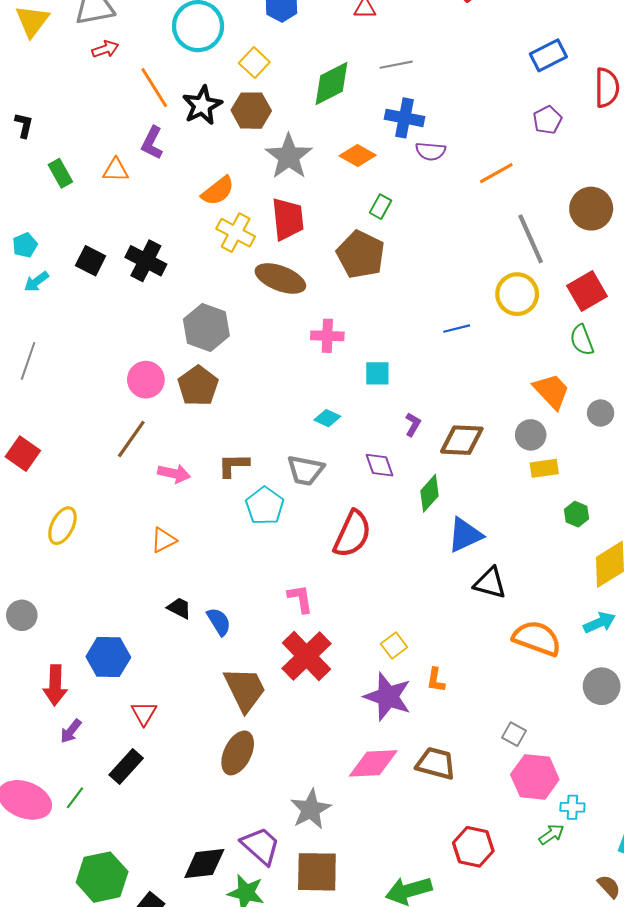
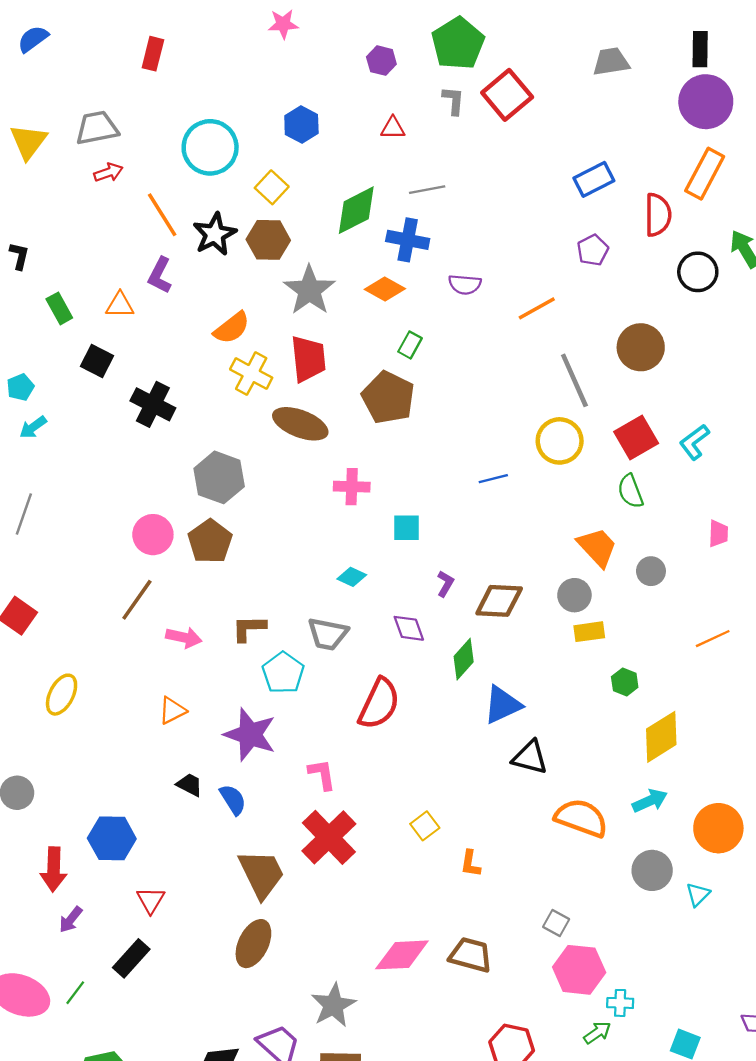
blue cross: (404, 118) -> (408, 240), moved
black square: (91, 261) -> (97, 361), moved
purple star: (388, 697) -> (250, 735), moved

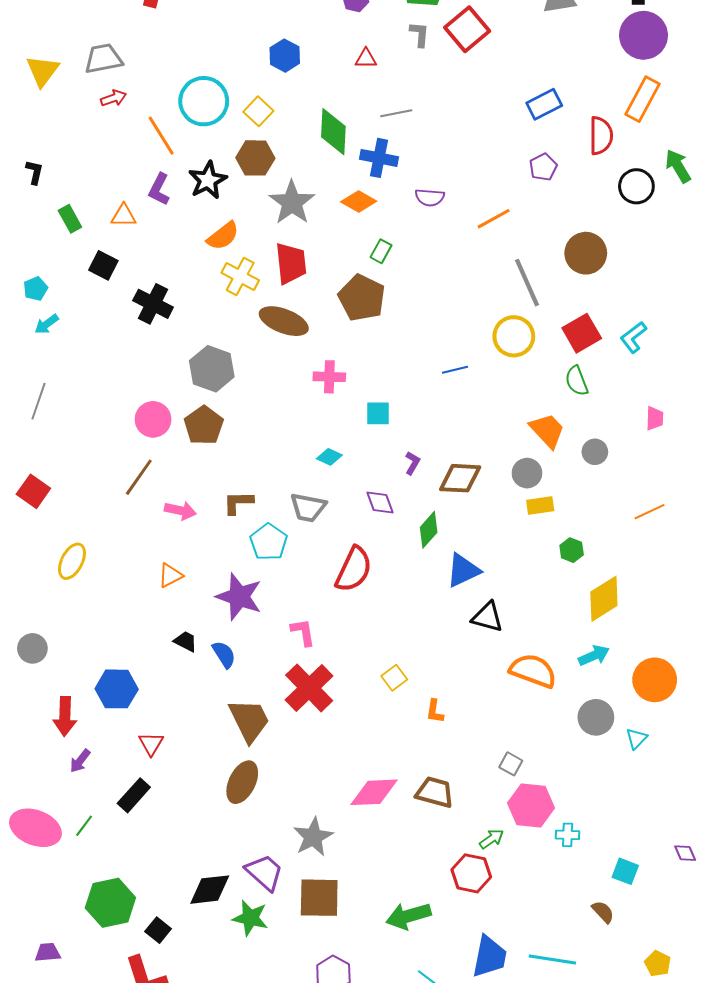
cyan circle: (210, 147) -> (204, 101), moved
green diamond: (356, 210) -> (333, 132), turned -60
black star: (215, 234) -> (208, 180), moved
green arrow: (597, 1033) -> (492, 839), moved

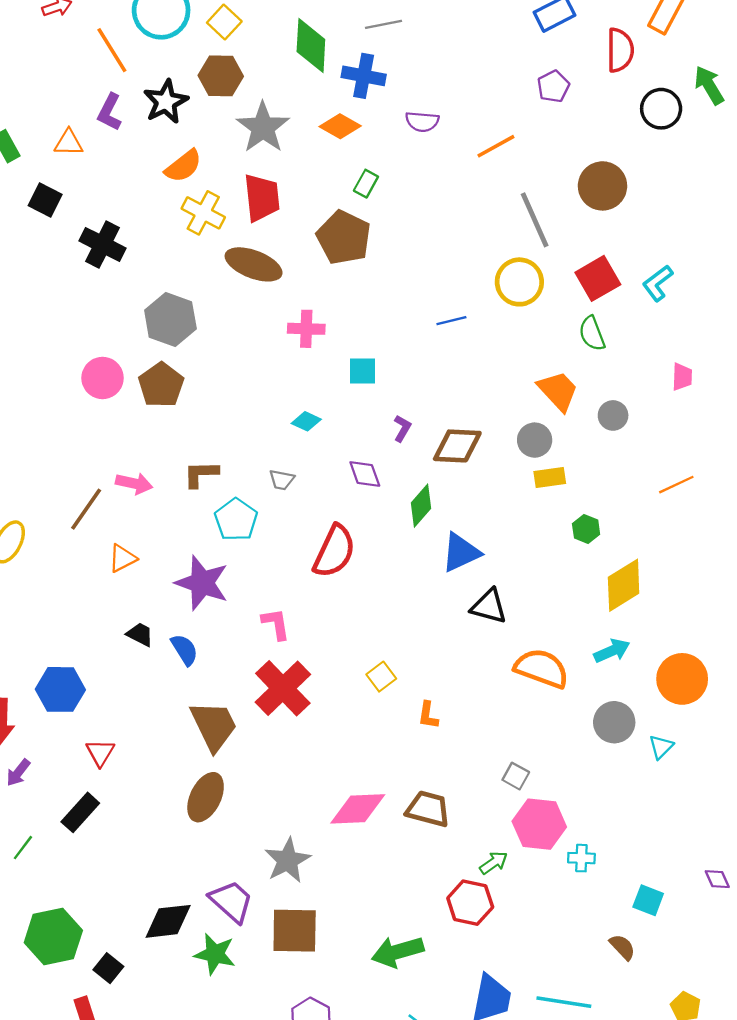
brown line: (139, 477) -> (86, 509), moved
gray trapezoid: (308, 508) -> (282, 480), size x0.6

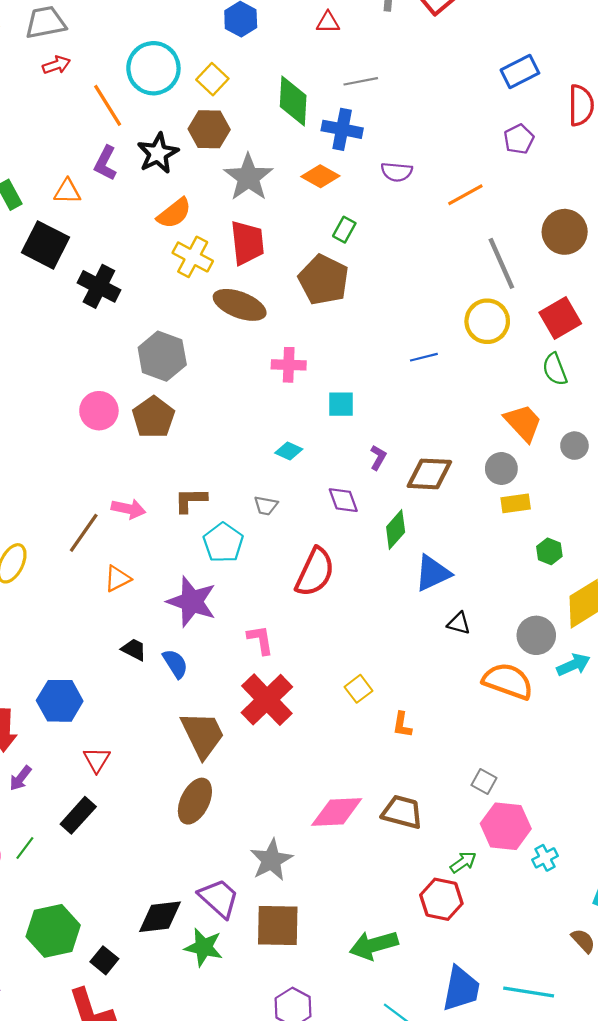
black square: (45, 200) -> (46, 245), size x1.5
black triangle: (489, 606) -> (459, 623), size x0.7
gray circle: (614, 722) -> (536, 635), moved
cyan cross: (581, 858) -> (545, 858), turned -30

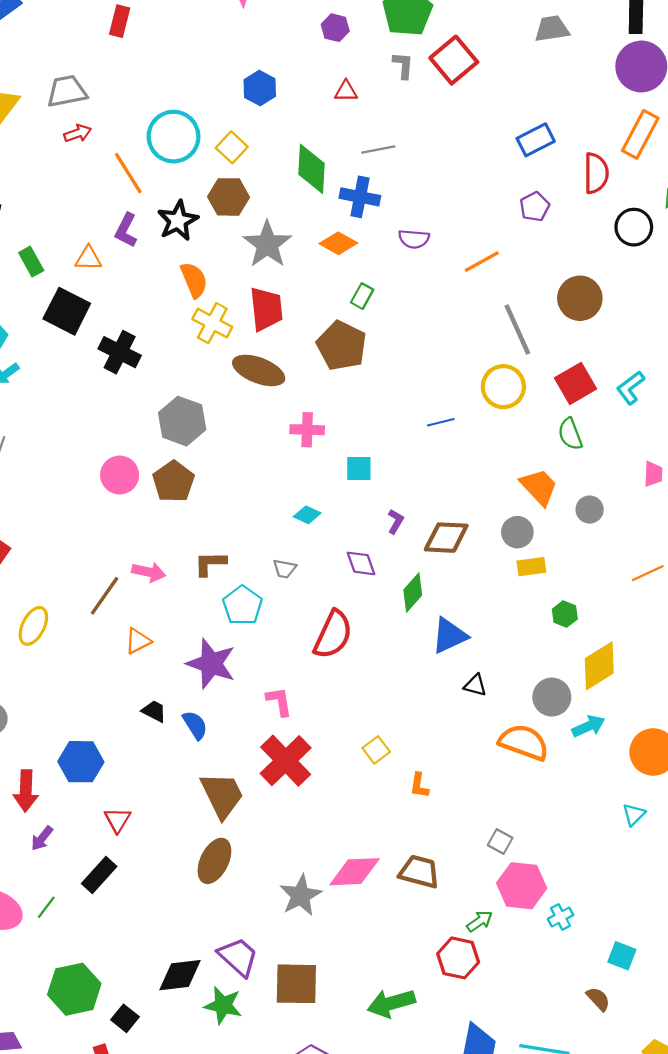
orange semicircle: (174, 213) -> (194, 280), turned -75
gray star: (271, 860) -> (301, 895), moved

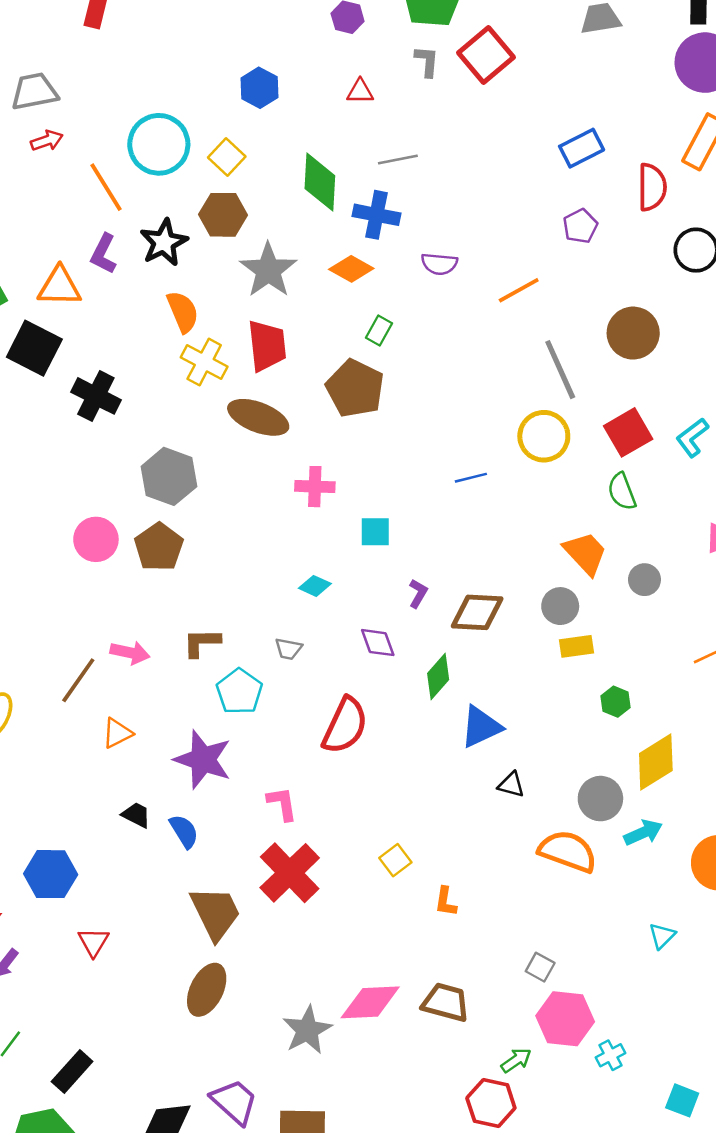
orange triangle: (88, 258) -> (59, 286), size x1.4
cyan triangle: (634, 815) -> (662, 936), moved
black rectangle: (99, 875) -> (72, 1072), moved

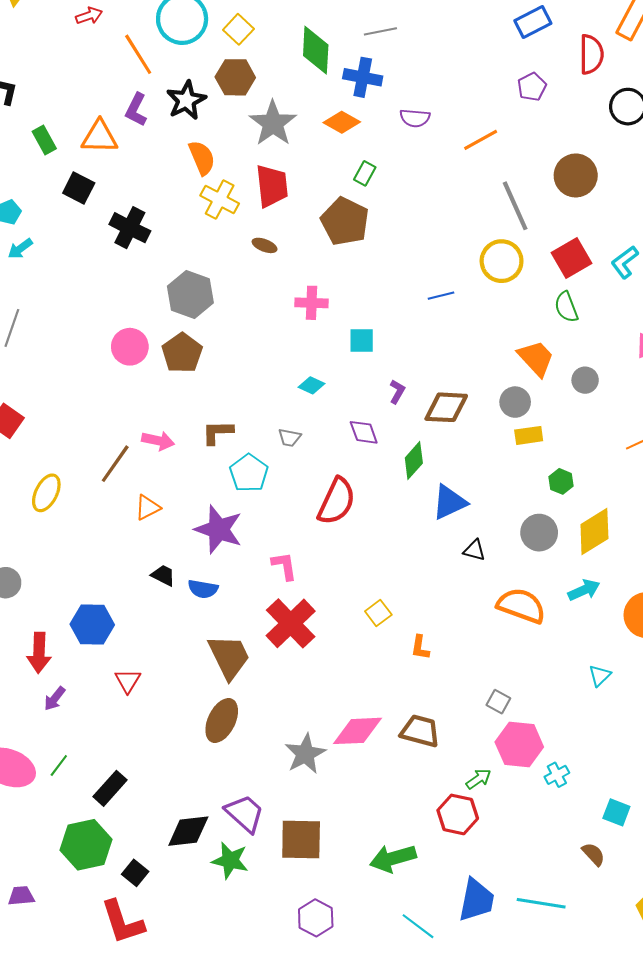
black square: (34, 348) -> (79, 188), size x0.7
brown ellipse: (258, 417) -> (265, 245), size x0.5
gray circle: (600, 799) -> (539, 533), moved
blue semicircle: (184, 831) -> (203, 589), turned 132

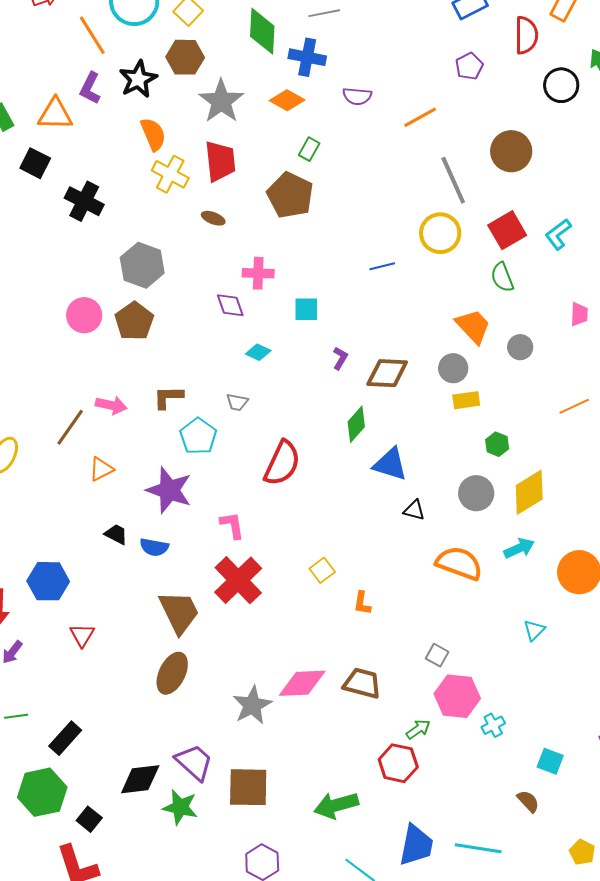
purple diamond: (364, 432) -> (230, 305), moved
blue triangle: (449, 502) -> (390, 464), turned 42
green line: (59, 765) -> (16, 716), turned 45

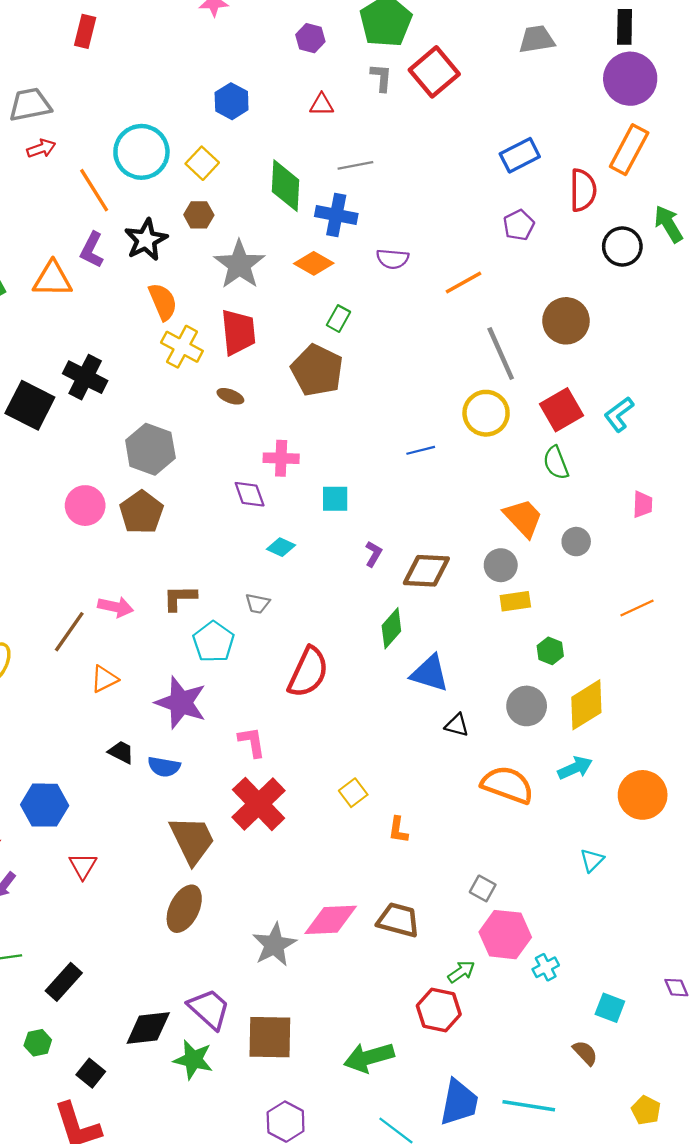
brown hexagon: (185, 57) -> (199, 215), size x0.7
black square: (35, 163) -> (30, 405), moved, size x1.4
green hexagon: (42, 792) -> (38, 1043), size x0.5

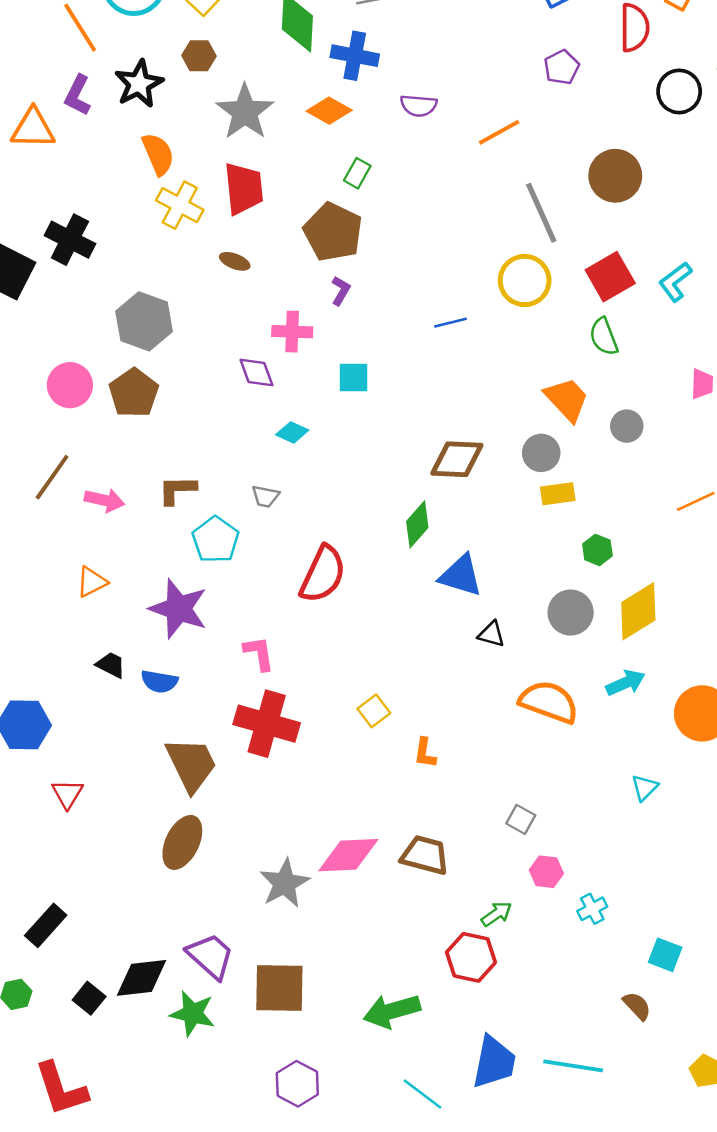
purple L-shape: (373, 554) -> (341, 291), moved
brown line: (69, 632) -> (52, 477), moved
red cross: (259, 804) -> (267, 724), turned -30
pink hexagon: (505, 935) -> (546, 872), size x0.6
black square: (91, 1073) -> (89, 998), moved

